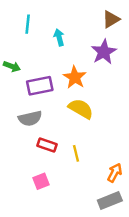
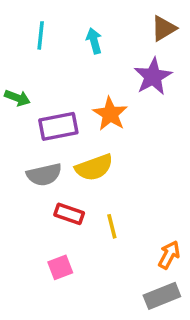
cyan arrow: (59, 37) -> (94, 41), moved
yellow semicircle: (81, 109) -> (94, 167), moved, turned 130

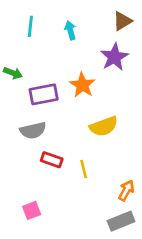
yellow semicircle: (94, 167) -> (104, 126), moved
pink square: (60, 267) -> (32, 210), moved

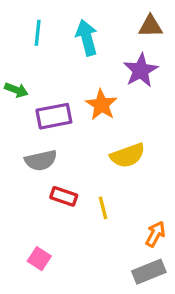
brown triangle: (122, 21) -> (151, 26), turned 30
cyan arrow: (70, 30) -> (87, 38), size x1.5
pink square: (32, 210) -> (39, 259), turned -36

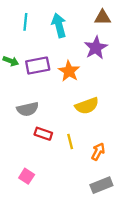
purple rectangle: (54, 116) -> (38, 66), moved
orange arrow: (155, 234) -> (98, 152), moved

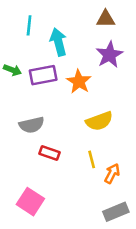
brown triangle: (103, 17) -> (106, 19), moved
cyan arrow: (59, 25) -> (58, 42), moved
yellow line: (70, 142) -> (92, 159), moved
pink square: (27, 176) -> (30, 202), size x1.5

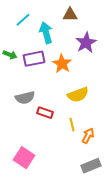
brown triangle: (106, 19) -> (70, 15), moved
cyan line: (29, 25) -> (23, 20), turned 42
red rectangle: (49, 153) -> (45, 113), moved

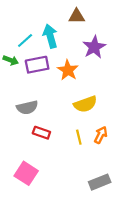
cyan line: (23, 20) -> (25, 41), moved
red rectangle: (45, 113) -> (41, 133), moved
orange arrow: (88, 136) -> (101, 135), moved

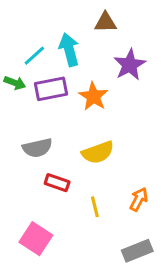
yellow semicircle: (85, 104) -> (98, 152), moved
orange arrow: (101, 135) -> (139, 199), moved
yellow line: (79, 137) -> (95, 207), moved

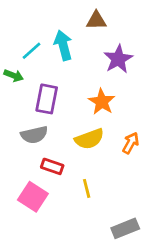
purple rectangle: (51, 89) -> (47, 99), moved, turned -68
orange star: (93, 96) -> (102, 102), moved
orange arrow: (139, 199) -> (131, 143), moved
pink square: (36, 239) -> (33, 197), moved

